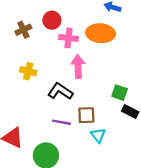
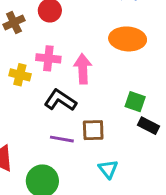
orange ellipse: (101, 33) -> (128, 39), moved
pink cross: (69, 38) -> (48, 58), moved
cyan triangle: (98, 135) -> (108, 169), moved

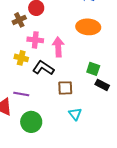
brown cross: (14, 22) -> (19, 20), moved
yellow cross: (20, 75) -> (21, 58), moved
purple line: (62, 139) -> (21, 94), moved

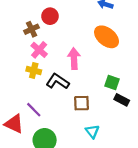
orange ellipse: (88, 27) -> (107, 37), turned 35
pink cross: (35, 40) -> (39, 50), moved, turned 35
purple line: (21, 94) -> (34, 110), turned 35

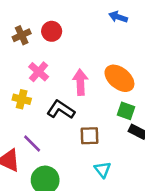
brown cross: (32, 29) -> (22, 35), moved
orange ellipse: (107, 37) -> (119, 78), moved
yellow cross: (34, 71) -> (22, 99), moved

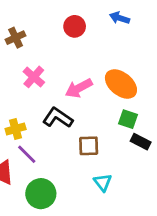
red circle: (52, 31) -> (75, 26), moved
pink arrow: (80, 82) -> (79, 88), turned -115
yellow cross: (22, 99) -> (16, 129), moved, turned -30

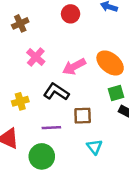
green square: (128, 119) -> (116, 93), turned -35
purple line: (27, 154) -> (51, 128), moved, turned -48

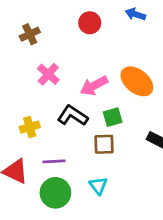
green square: (116, 93) -> (113, 117), moved
purple line: (51, 128) -> (54, 161), moved
cyan triangle: (94, 147) -> (98, 186), moved

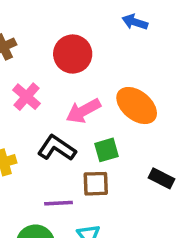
red circle: (90, 23) -> (73, 54), moved, size x1.4
purple line: (54, 161) -> (58, 203), moved

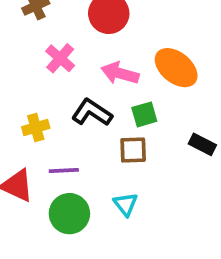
pink arrow: (83, 111) -> (120, 73), turned 44
purple line: (58, 203) -> (64, 171), moved

